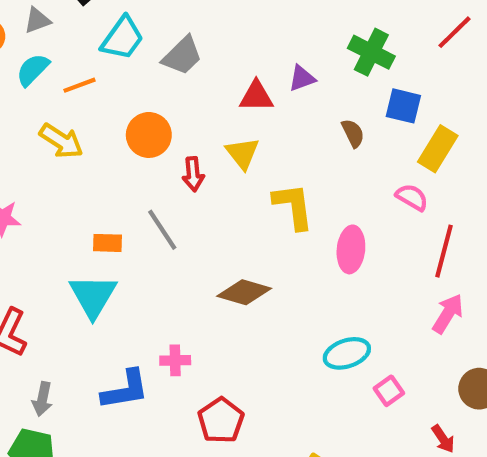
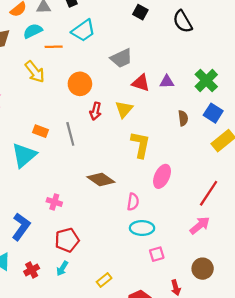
gray trapezoid: (182, 56) -> (121, 58), moved
pink semicircle: (412, 197) -> (133, 202), moved, turned 49
blue L-shape: (125, 390) -> (21, 227), moved, turned -64

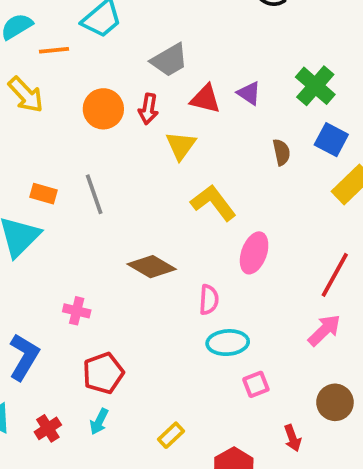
purple triangle: (167, 82) -> (249, 93), turned 40
red arrow: (96, 111) -> (148, 109), moved
yellow L-shape: (140, 145) -> (213, 203), turned -44

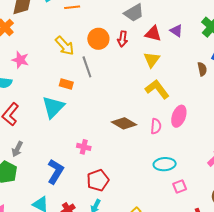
yellow arrow: (26, 95) -> (65, 46), moved
yellow triangle: (181, 145) -> (152, 60), moved
brown semicircle: (281, 152) -> (202, 69), moved
gray line: (94, 194) -> (87, 67), moved
pink semicircle: (209, 300) -> (156, 126), moved

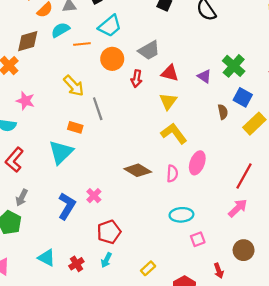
purple triangle: (176, 31) -> (204, 76), moved
orange circle: (98, 39) -> (112, 59), moved
pink cross: (84, 147) -> (94, 196), turned 32
blue L-shape: (55, 171) -> (67, 206), moved

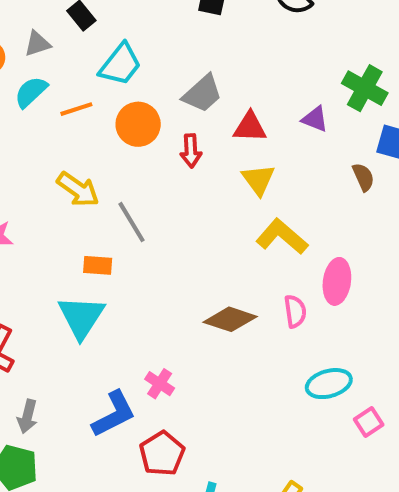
blue L-shape: (67, 206) -> (114, 414), turned 44
red pentagon: (109, 232) -> (162, 454), moved

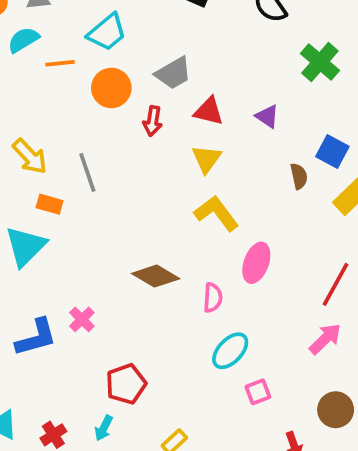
green cross: (365, 88) -> (320, 62), moved
yellow arrow: (78, 189) -> (30, 156), moved
pink semicircle: (295, 311) -> (213, 298), moved
cyan ellipse: (329, 384) -> (230, 351), turned -42
red pentagon: (162, 454) -> (126, 384), moved

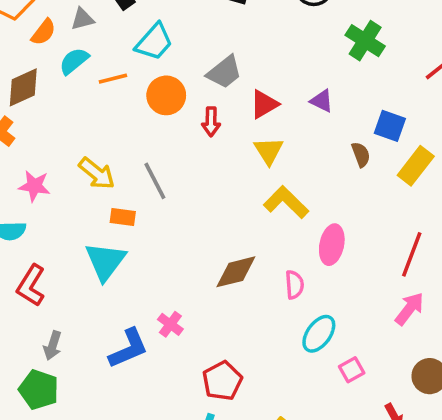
red triangle: (209, 111) -> (264, 104), turned -36
brown diamond: (156, 276) -> (236, 272), turned -36

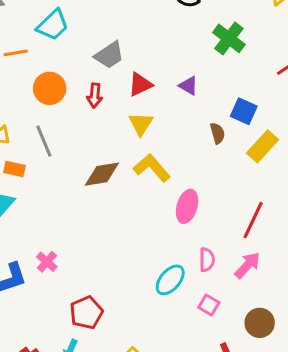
orange circle: (166, 95) -> (50, 88), moved
brown diamond: (236, 272) -> (102, 174), moved
pink semicircle: (294, 285) -> (207, 260), moved
pink square: (352, 370) -> (209, 305), moved, turned -35

